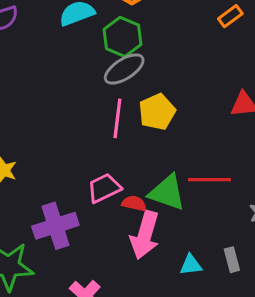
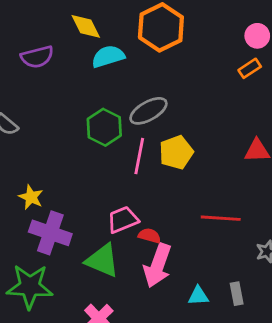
green hexagon: (123, 37) -> (104, 127), moved
green triangle: (167, 193) -> (102, 261), moved
purple cross: (55, 226) -> (50, 233), moved, turned 33

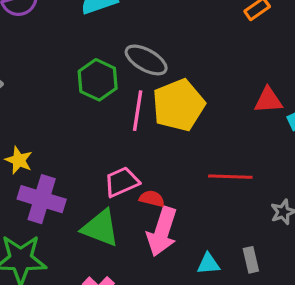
gray ellipse: (148, 111) -> (146, 60), turned 60
yellow pentagon: (176, 152) -> (179, 105), size x1.4

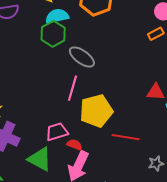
green hexagon: (98, 80) -> (53, 34), moved
yellow pentagon: (179, 105) -> (96, 111), moved

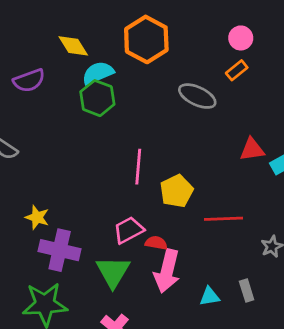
gray ellipse: (82, 57) -> (197, 96), moved
yellow pentagon: (96, 111) -> (177, 191), size x0.7
green triangle: (40, 159) -> (113, 272), turned 44

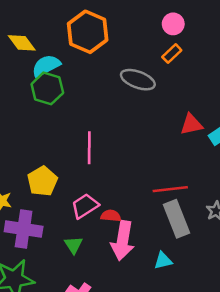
yellow pentagon: (177, 191) -> (42, 181), moved
green triangle: (113, 272) -> (74, 245), size x0.6
gray rectangle: (247, 290) -> (176, 219), moved, size x1.8

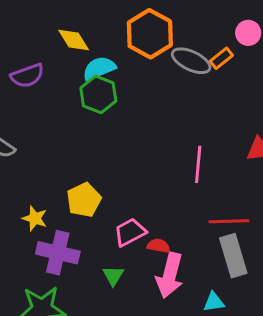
orange rectangle: (172, 54) -> (221, 58), moved
gray ellipse: (138, 80) -> (191, 61), moved
pink line: (89, 148) -> (198, 164), moved

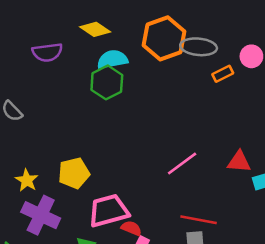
yellow diamond: (74, 40) -> (95, 29), turned -36
gray ellipse: (191, 61) -> (199, 47), moved, turned -32
pink line: (198, 164) -> (182, 163), turned 36
pink trapezoid: (130, 232) -> (109, 211), size x1.4

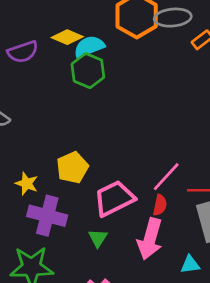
yellow diamond: (95, 29) -> (67, 37), moved
pink line: (182, 163) -> (166, 177), moved
red semicircle: (131, 228) -> (160, 205), moved, turned 90

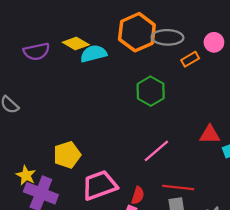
green hexagon: (88, 71) -> (151, 91), moved
pink line: (166, 177) -> (156, 151), moved
yellow star: (27, 184) -> (26, 175), moved

